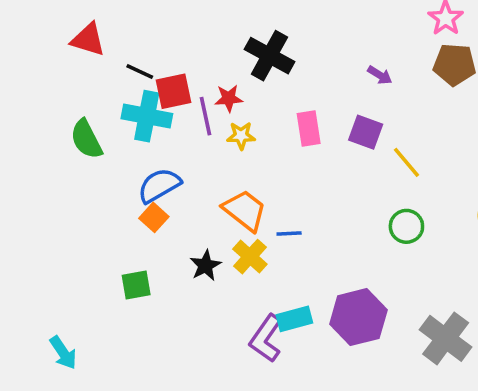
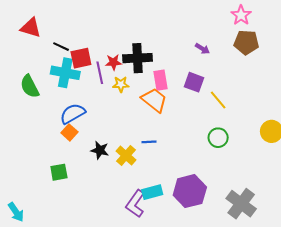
black cross: (270, 56) -> (137, 58), moved, turned -32
orange trapezoid: (245, 210) -> (154, 100), moved
black star: (205, 265) -> (100, 150), moved, turned -30

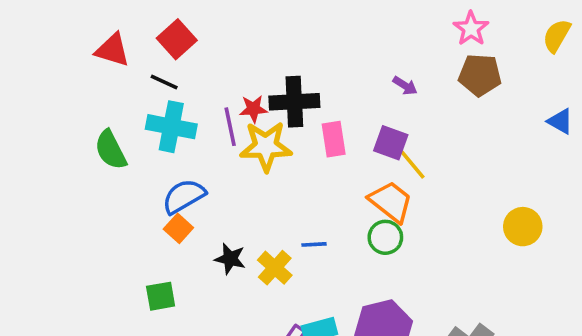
red square: (81, 58) -> (177, 39), moved, turned -30
yellow star: (121, 84) -> (266, 146), size x1.8
orange trapezoid: (154, 100) -> (391, 202), moved
yellow line: (218, 100) -> (412, 164), moved
green circle: (218, 138) -> (385, 237), moved

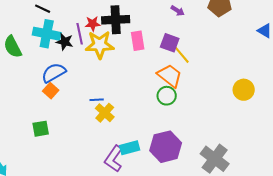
blue line: (314, 244) -> (97, 100), moved
black star: (230, 259) -> (65, 42), moved

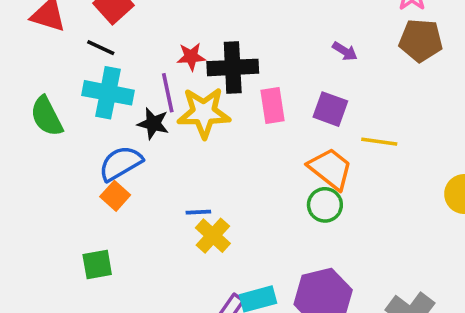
red star: (93, 24) -> (191, 57), moved
black star: (65, 42) -> (153, 124), moved
yellow line: (182, 55) -> (379, 142), moved, turned -42

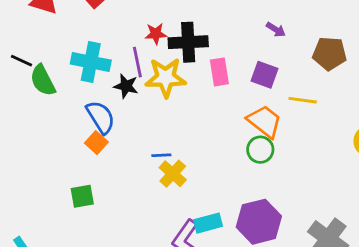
brown pentagon: (421, 40) -> (330, 54), moved
black line: (101, 48) -> (22, 61), moved
blue semicircle: (121, 163) -> (101, 117), turned 88

